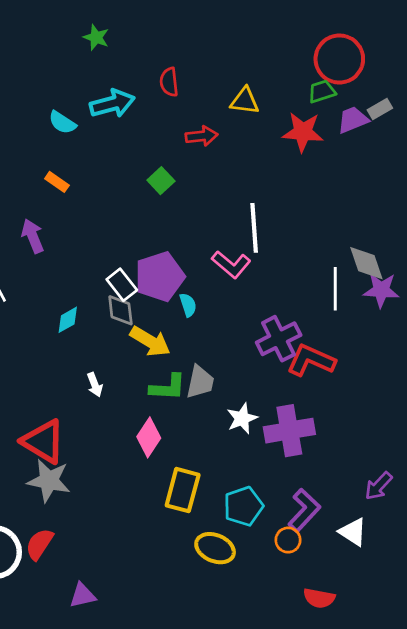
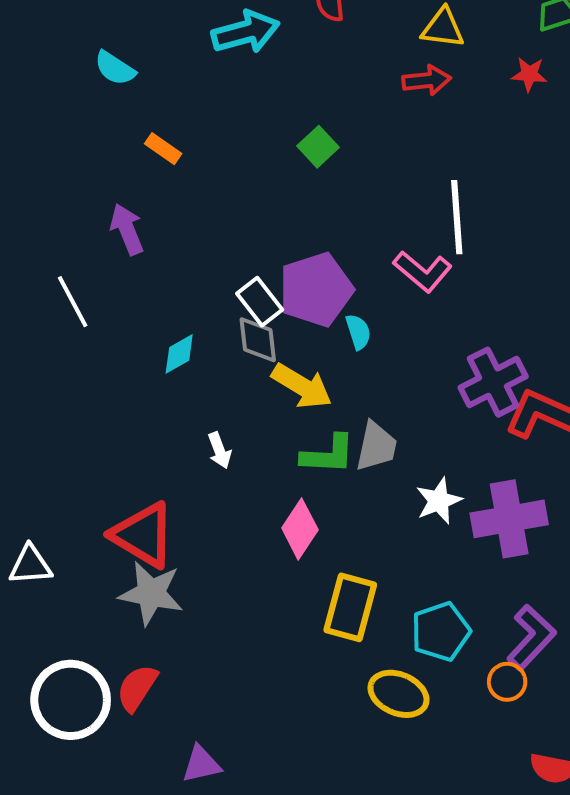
cyan semicircle: (62, 123) -> (115, 68), moved
red star: (303, 132) -> (529, 74), size x0.6
red arrow: (202, 136) -> (427, 80), moved

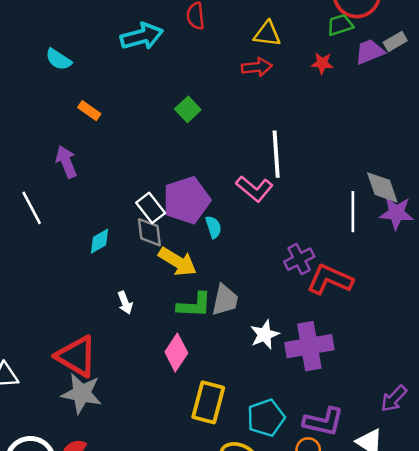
purple cross: (493, 382) -> (299, 259), size x0.7
purple L-shape: (531, 638) -> (323, 422), turned 60

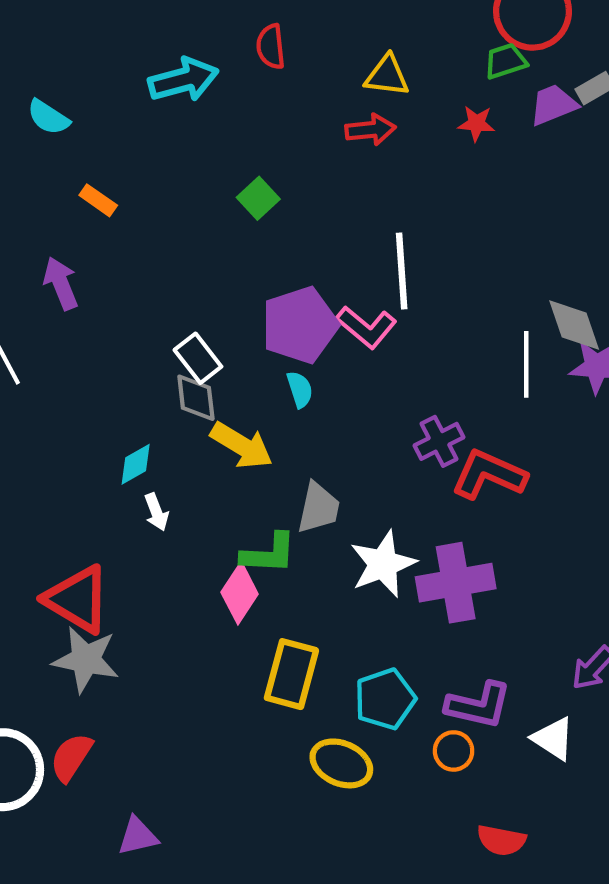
purple pentagon: (187, 200) -> (300, 325), moved
cyan diamond: (99, 241) -> (136, 464), moved
green L-shape: (194, 305) -> (269, 554), moved
white star: (265, 335) -> (383, 564), size x1.4

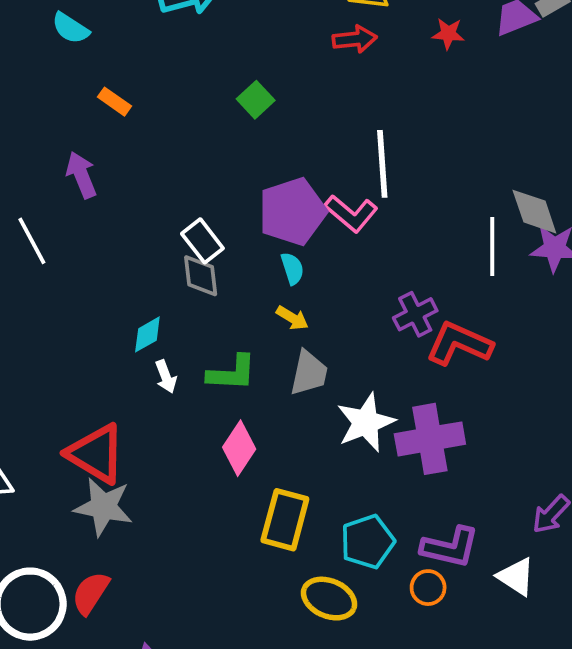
yellow arrow: (242, 446) -> (292, 318), moved, size x0.6
green L-shape: (269, 554) -> (232, 373), moved

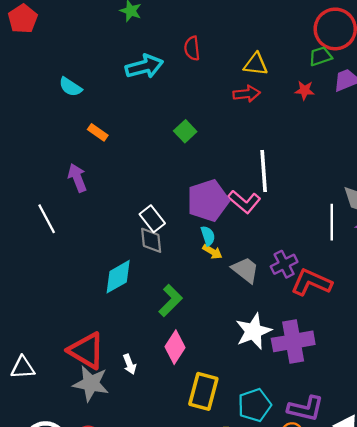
yellow arrow: (292, 318) -> (212, 252), moved
cyan diamond: (147, 334) -> (118, 277), size x1.5
green L-shape: (232, 373) -> (170, 301), turned -48
gray trapezoid: (309, 373) -> (245, 270), moved, turned -64
white arrow: (166, 377) -> (130, 364), moved

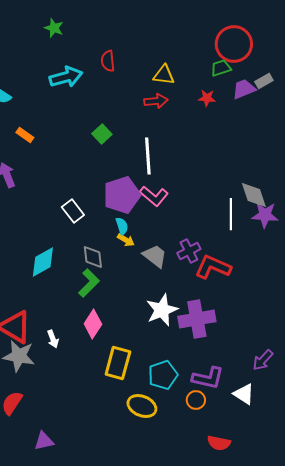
white line: (264, 171) -> (148, 156), moved
gray diamond: (151, 240) -> (93, 257), moved

